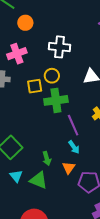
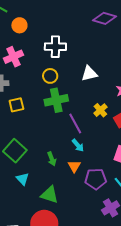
yellow square: (35, 86) -> (16, 105), moved
green triangle: (39, 180) -> (50, 195), moved

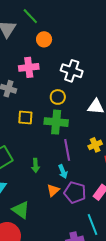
yellow square: (16, 105) -> (25, 117), moved
green arrow: (52, 159) -> (36, 165), moved
purple pentagon: (96, 179) -> (75, 193), moved

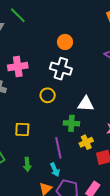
orange circle: (44, 39) -> (65, 42), moved
yellow square: (25, 117) -> (22, 130), moved
green cross: (56, 122) -> (71, 123), moved, size x0.7

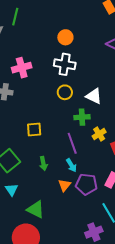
green line: (18, 15) -> (15, 17), turned 66
yellow circle: (48, 95) -> (65, 92), moved
white triangle: (86, 104) -> (94, 96), turned 30

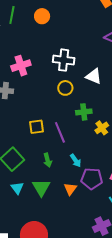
orange circle: (65, 37) -> (42, 16), moved
white triangle: (94, 96) -> (94, 76), moved
purple line: (72, 143) -> (60, 132), moved
orange triangle: (64, 185) -> (70, 189), moved
green triangle: (36, 209) -> (41, 188), moved, turned 36

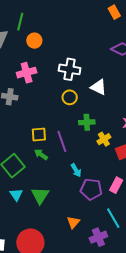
orange circle: (42, 16) -> (34, 41), moved
green arrow: (48, 160) -> (41, 155), moved, turned 136
orange triangle: (70, 189) -> (73, 222), moved

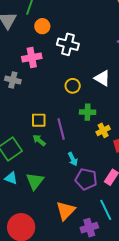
white cross: (70, 69) -> (68, 44), moved
cyan triangle: (16, 195) -> (11, 178), turned -40
orange triangle: (73, 222) -> (66, 211), size x1.5

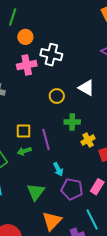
pink cross: (32, 57) -> (27, 65), moved
green arrow: (39, 140) -> (24, 151), turned -56
green triangle: (35, 181) -> (36, 192), moved

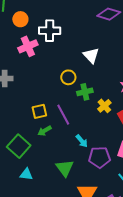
white triangle: (86, 88) -> (91, 55), turned 30
yellow circle: (57, 96) -> (68, 77), moved

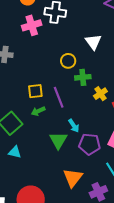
green triangle: (65, 168) -> (58, 140), moved

